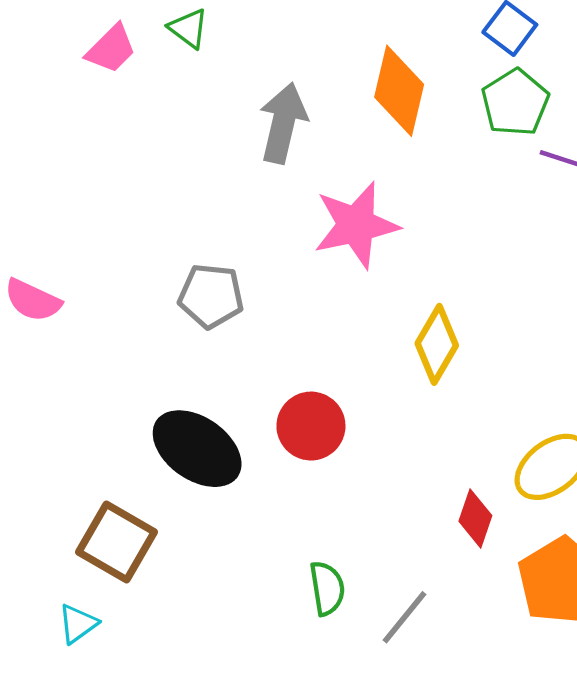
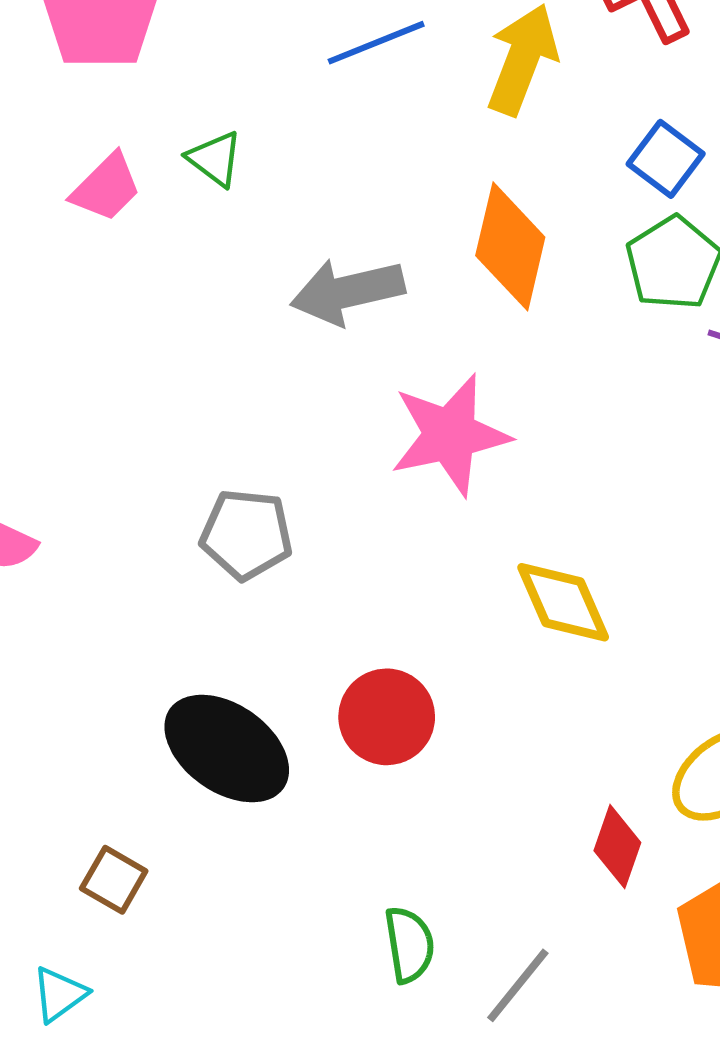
gray arrow: (283, 123) -> (347, 292), turned -116
yellow diamond: (437, 344) -> (563, 602), turned -54
brown square: (116, 542) -> (114, 880), size x0.6

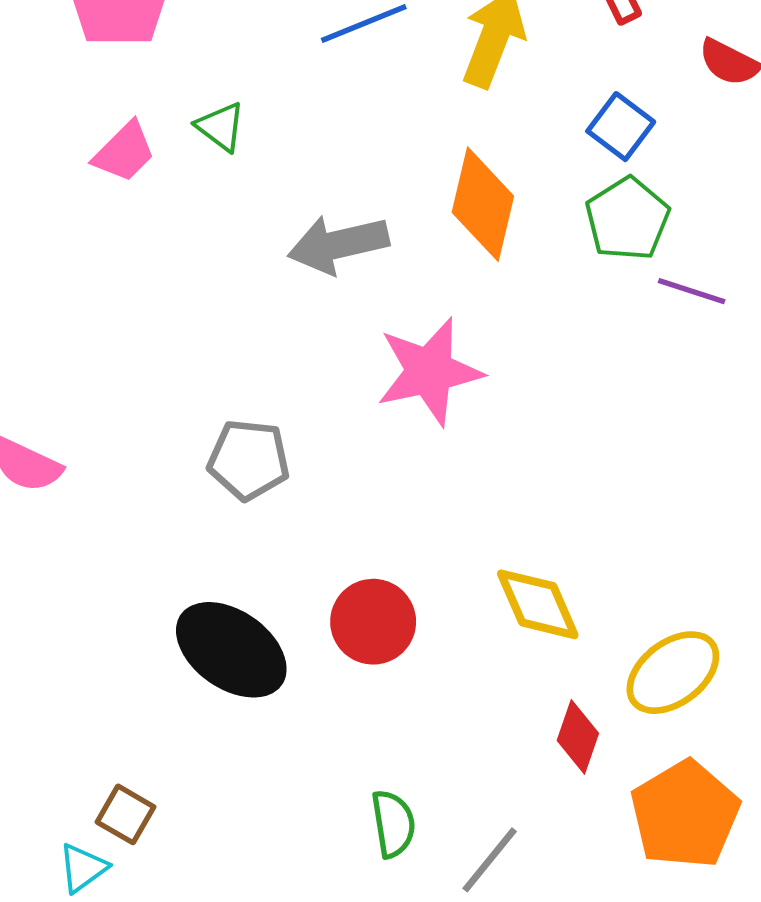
yellow diamond: (563, 602) -> (538, 604), moved
brown square: (114, 880) -> (126, 814), moved

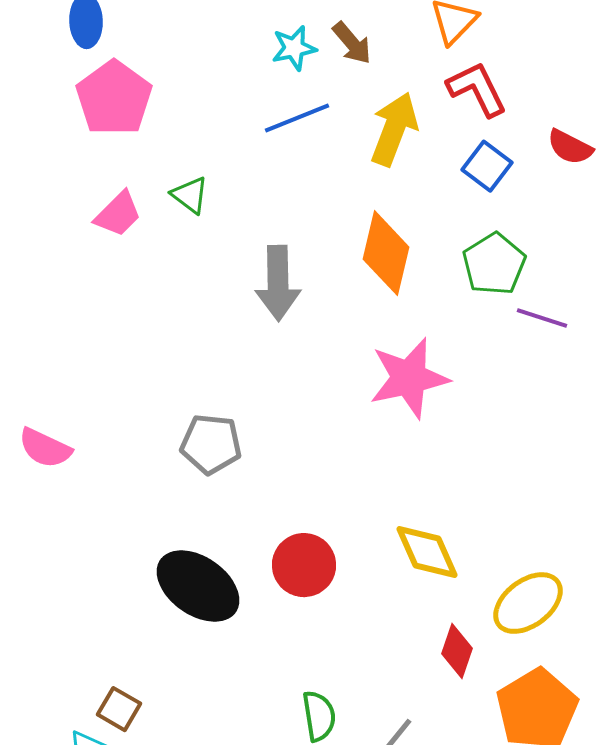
blue square: (621, 127) -> (487, 166), moved
gray arrow: (338, 244) -> (278, 283), turned -78
pink star: (429, 371) -> (409, 378), moved

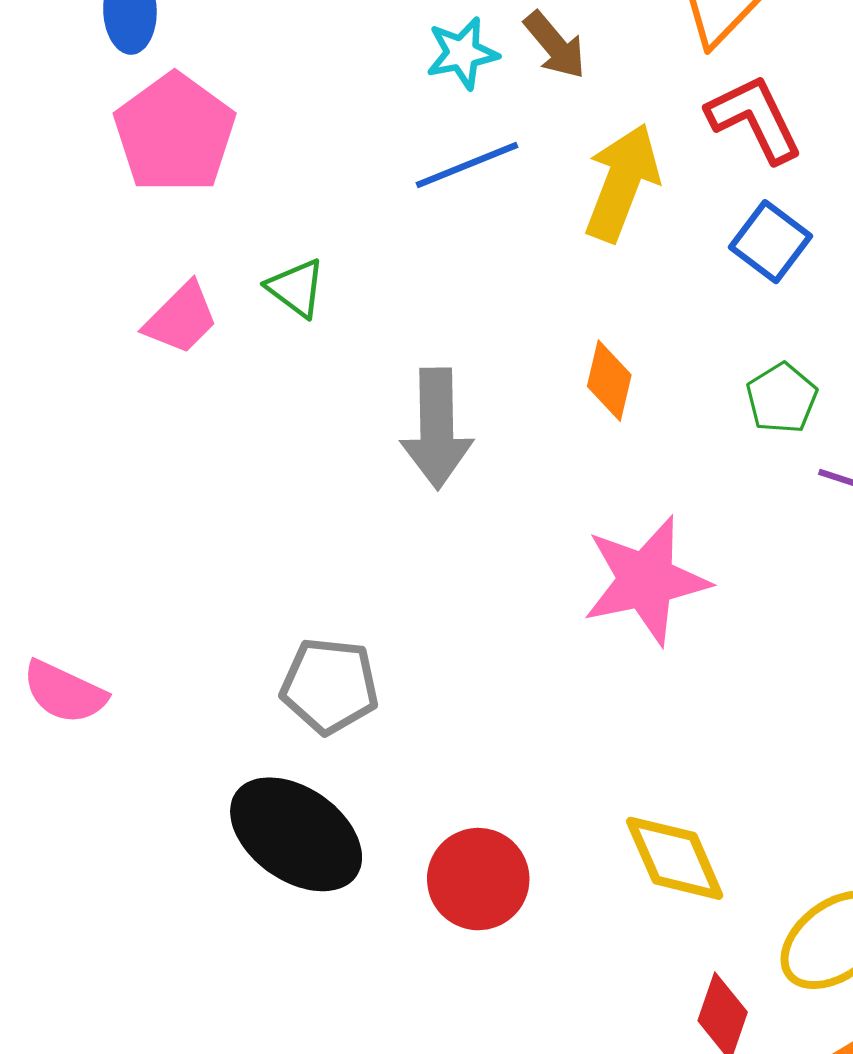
orange diamond: (386, 253) -> (609, 381), size x0.6
green pentagon: (494, 264) -> (782, 398), size x0.7
black ellipse: (198, 586) -> (296, 834), moved

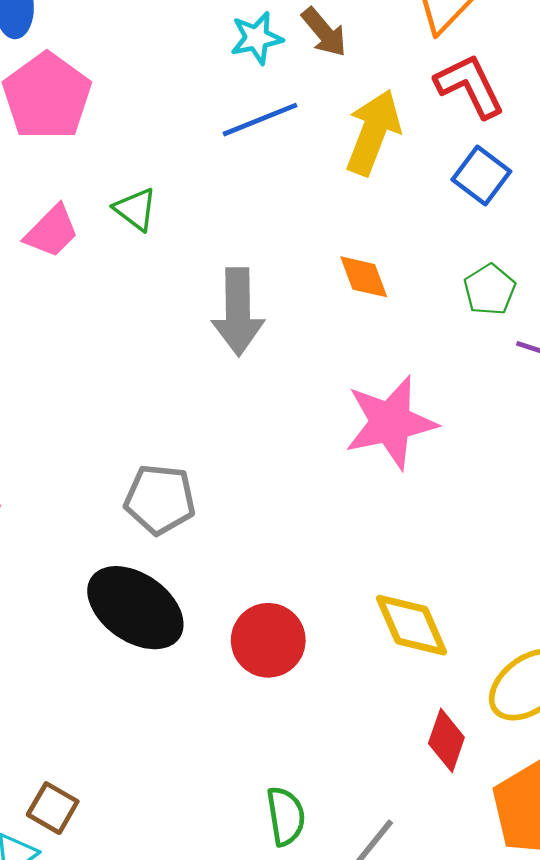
orange diamond: (609, 381) -> (364, 277), turned -34

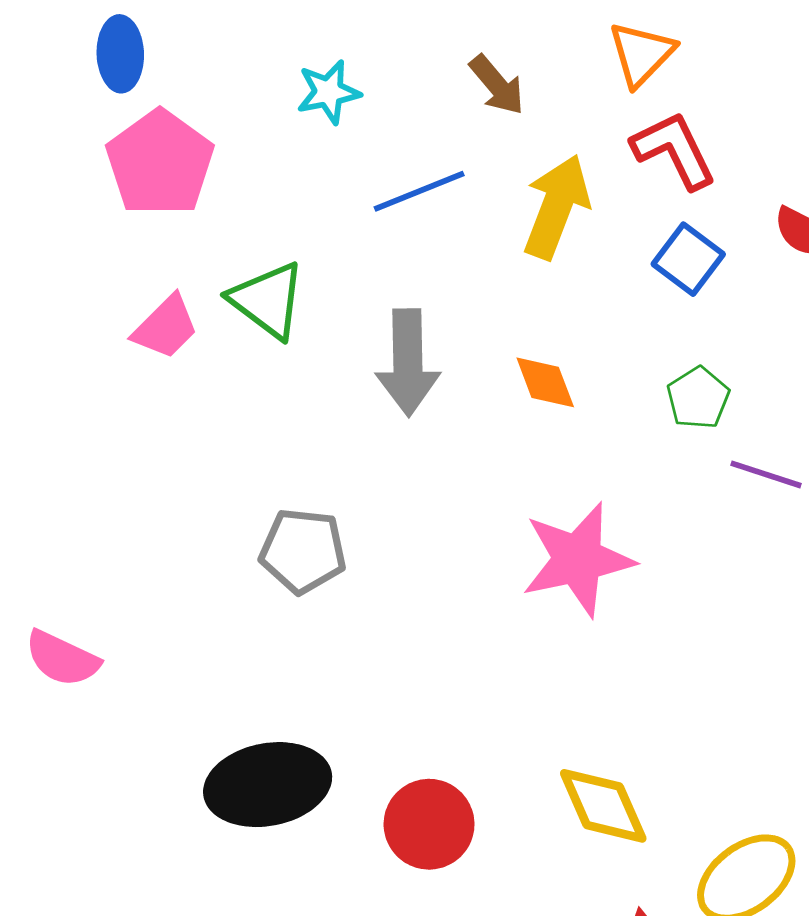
cyan star: (257, 38) -> (328, 92), moved
green triangle: (135, 209) -> (268, 300), size x1.5
gray arrow: (238, 312) -> (408, 363), moved
gray pentagon: (160, 499) -> (303, 551), moved
black ellipse: (135, 608) -> (268, 785), turned -46

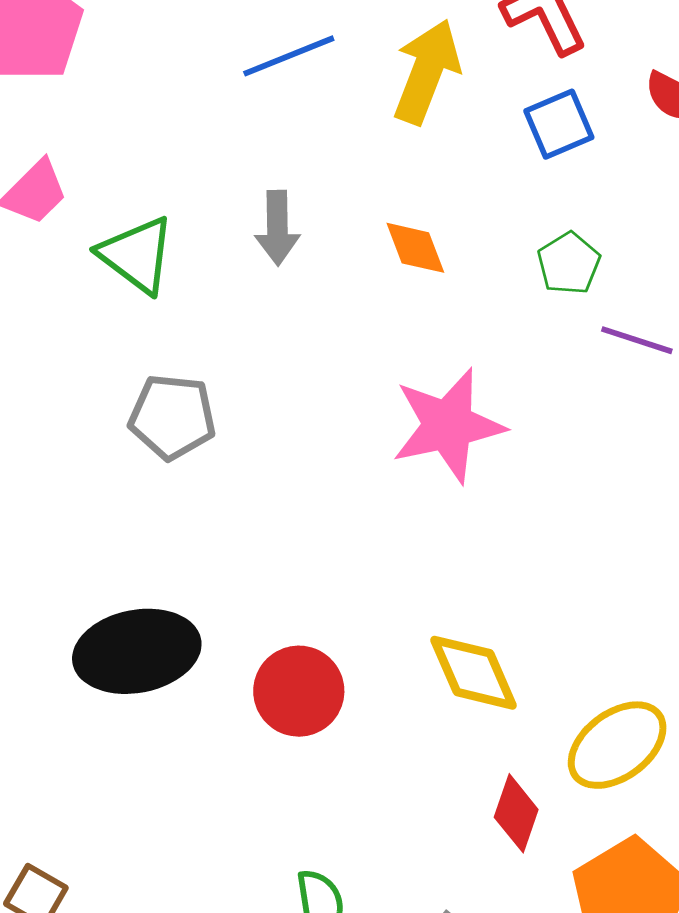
blue square: (688, 259) -> (559, 124), turned 30
green triangle: (268, 300) -> (137, 255), moved
gray arrow: (408, 363) -> (277, 228), size x0.7

